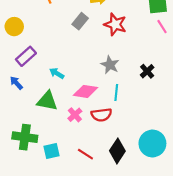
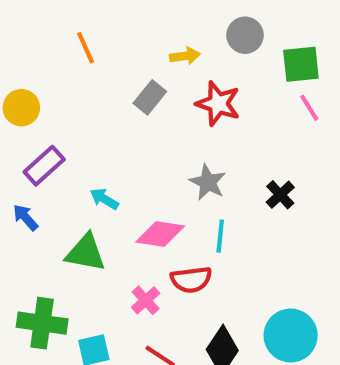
pink cross: (75, 115) -> (146, 300), moved

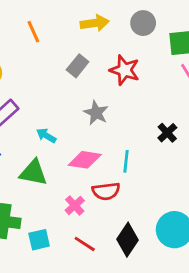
yellow arrow: (185, 56) -> (95, 23), moved, size x1.4
gray star: (208, 182) -> (96, 113), moved

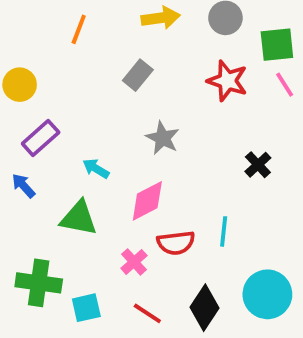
orange line: (33, 32) -> (79, 29), turned 45
red star: (125, 70) -> (227, 81), moved
pink diamond: (85, 160) -> (147, 201), turned -36
cyan line: (126, 161) -> (224, 231), moved

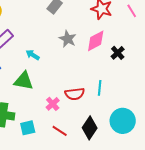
pink diamond: (147, 201) -> (96, 41), moved

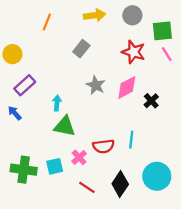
cyan arrow: (33, 55) -> (57, 103), turned 64
green triangle: (24, 81) -> (65, 126), moved
cyan square: (28, 128) -> (55, 166), moved

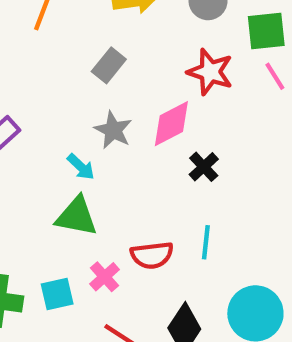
gray star: (96, 85) -> (113, 130), moved
pink diamond: (127, 87) -> (171, 124), moved
black cross: (151, 101) -> (204, 167), moved
cyan arrow: (57, 103) -> (81, 167), moved, turned 128

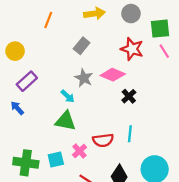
pink diamond: (171, 124) -> (113, 75), turned 50

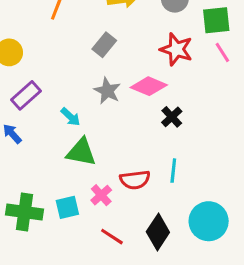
cyan arrow: (68, 96) -> (70, 117), moved

